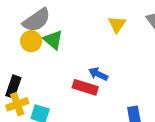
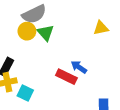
yellow triangle: (117, 24) -> (101, 28), turned 35

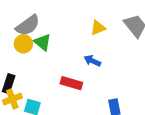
blue arrow: (79, 67) -> (92, 61), moved

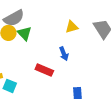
blue arrow: (92, 61) -> (64, 54), turned -144

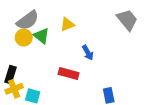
yellow triangle: (72, 27) -> (67, 24), moved

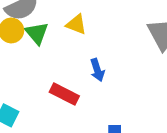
yellow triangle: (67, 24) -> (76, 24), turned 32

